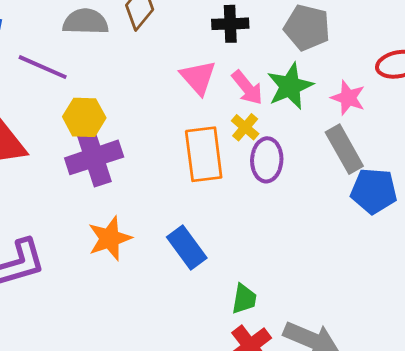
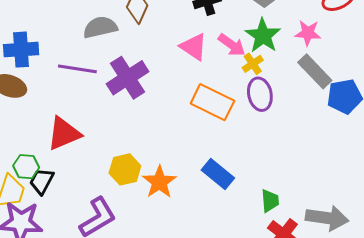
yellow hexagon: (84, 117) -> (125, 169), moved
yellow cross: (245, 127) -> (253, 64), moved, turned 30
orange rectangle: (204, 154) -> (212, 102), turned -42
purple cross: (94, 157) -> (128, 78), moved

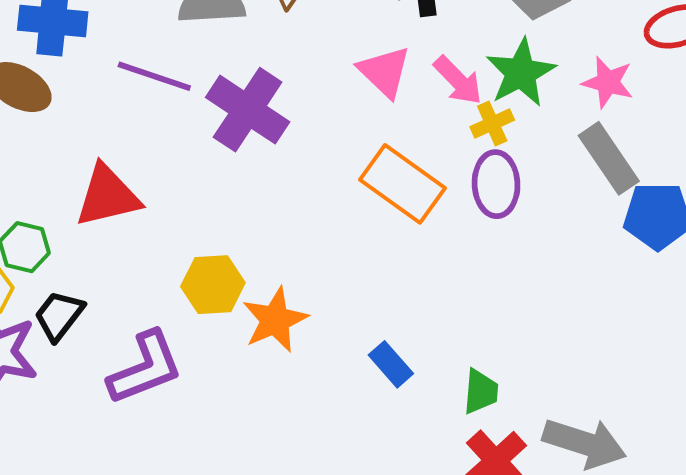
purple cross: (128, 78) -> (248, 110), turned -33
blue rectangle: (218, 174) -> (391, 364), moved, size x0.7
black trapezoid: (42, 181) -> (59, 316), moved

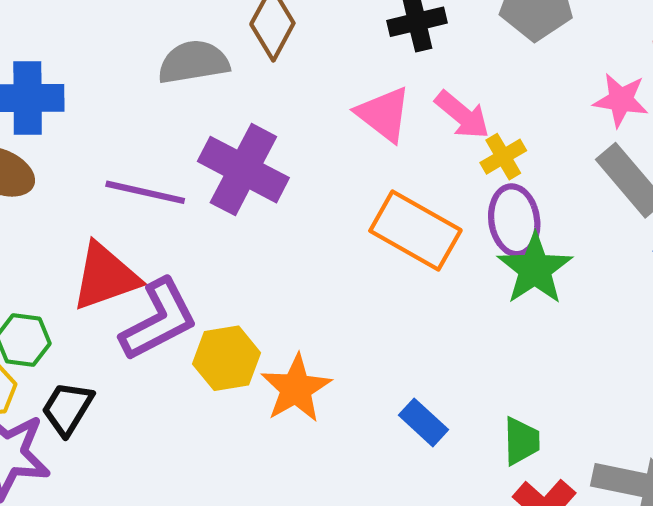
green star: (521, 73) -> (535, 269), moved
purple line: (154, 76) -> (145, 192), moved
purple L-shape: (145, 368) -> (159, 320), moved

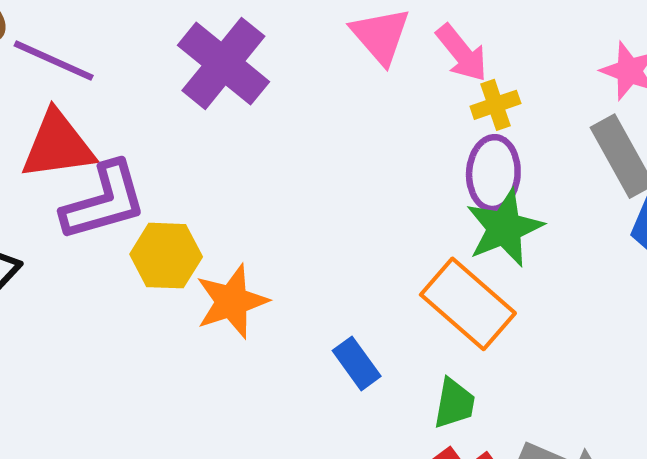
purple line: (145, 192) -> (54, 61), moved
orange rectangle: (415, 231) -> (468, 304), moved

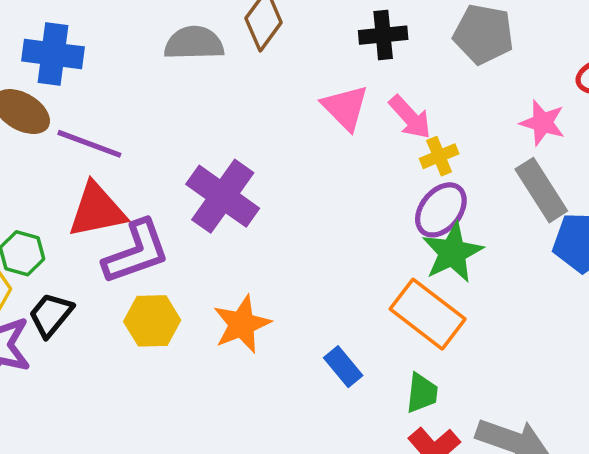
purple cross: (223, 63) -> (223, 196), moved
purple ellipse: (493, 173) -> (441, 210), turned 40
yellow hexagon: (166, 256) -> (152, 321), moved

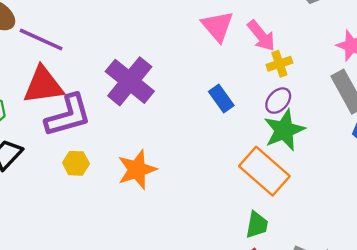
purple ellipse: (441, 210) -> (278, 101), size x0.7
yellow hexagon: (152, 321) -> (76, 163), size x0.7
blue rectangle: (343, 367) -> (221, 98), moved

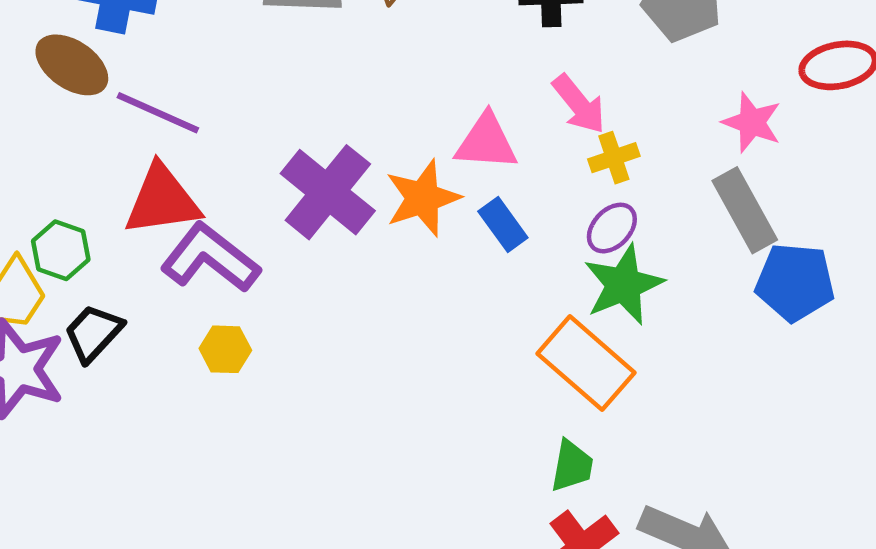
pink triangle: (217, 26) -> (486, 142), moved, turned -45
purple L-shape: (68, 115) -> (210, 258), turned -126
orange star: (137, 170) -> (423, 198), moved

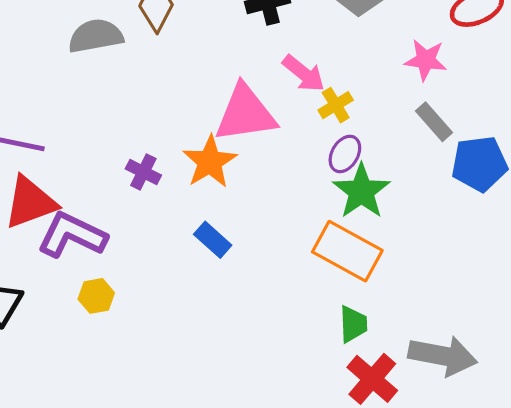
pink triangle: (486, 142) -> (245, 113), size x1.4
purple cross: (328, 192) -> (143, 172), size x0.5
gray rectangle: (745, 210) -> (434, 122), size x0.7
blue rectangle: (503, 224) -> (213, 240), moved

